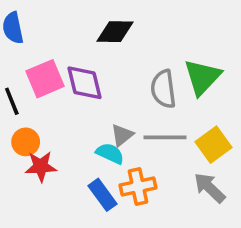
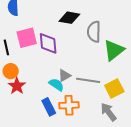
gray semicircle: (163, 89) -> (94, 32), moved
red star: (41, 166) -> (17, 86), turned 30

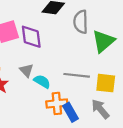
gray triangle: (64, 76) -> (26, 70), moved, turned -40
yellow square: (114, 89) -> (106, 83), turned 36
blue rectangle: (49, 107) -> (70, 112), moved

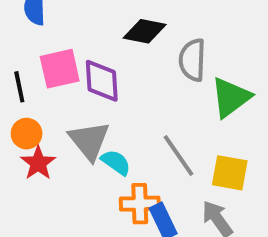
gray triangle: (26, 70) -> (89, 141), size x1.6
gray line: (77, 75) -> (179, 155), turned 45

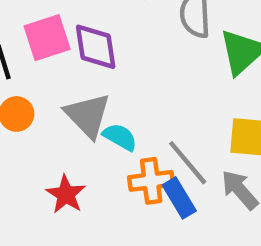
gray line: (179, 155) -> (188, 163), moved
red star: (38, 163) -> (66, 194), moved

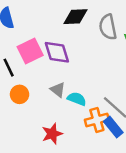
gray triangle: (88, 115) -> (58, 90), size x0.6
red star: (66, 194) -> (52, 134), turned 30

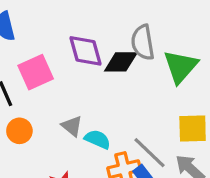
black diamond: (75, 17) -> (121, 62), moved
purple diamond: (57, 52) -> (86, 51), moved

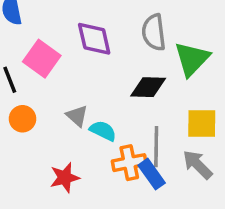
black diamond: (121, 62) -> (148, 87), moved
pink square: (36, 72) -> (42, 59), turned -32
gray line: (149, 153) -> (156, 147), turned 45

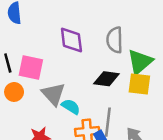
pink square: (42, 59) -> (31, 67), moved, turned -30
gray triangle: (77, 116) -> (53, 94), size x1.5
yellow square: (202, 124) -> (139, 84), moved

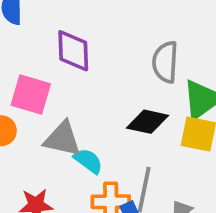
purple diamond: (71, 40) -> (73, 51), moved
gray triangle: (53, 94) -> (63, 139), turned -40

